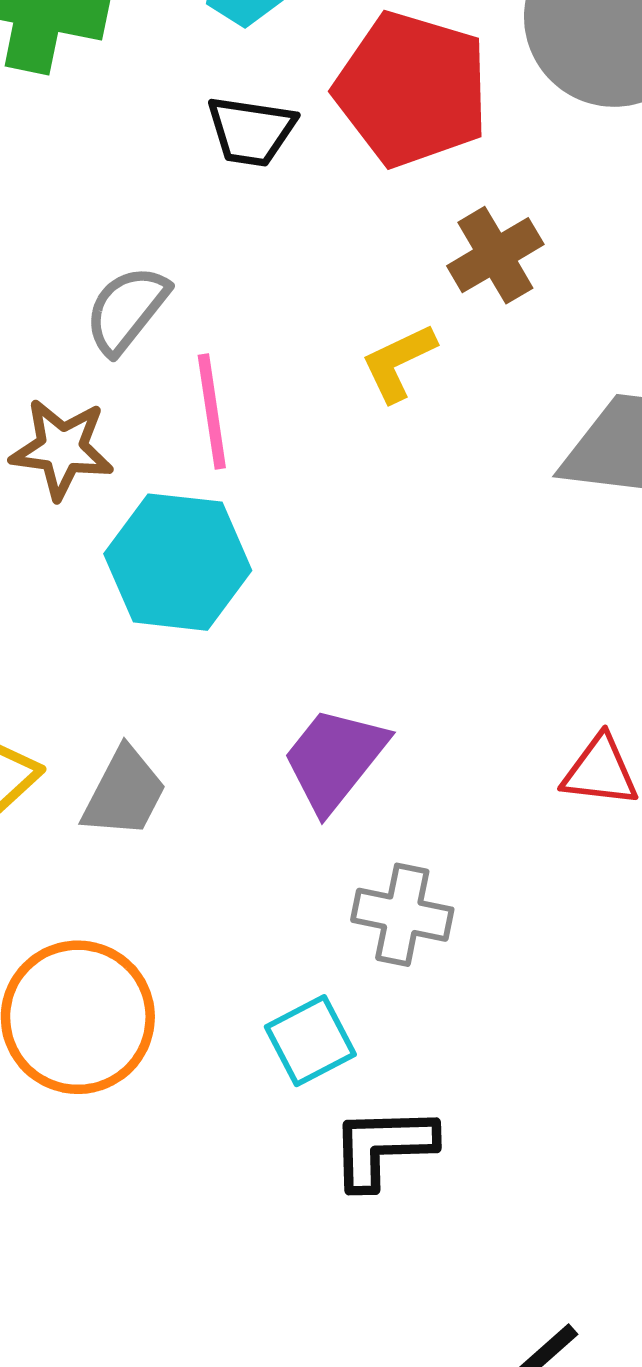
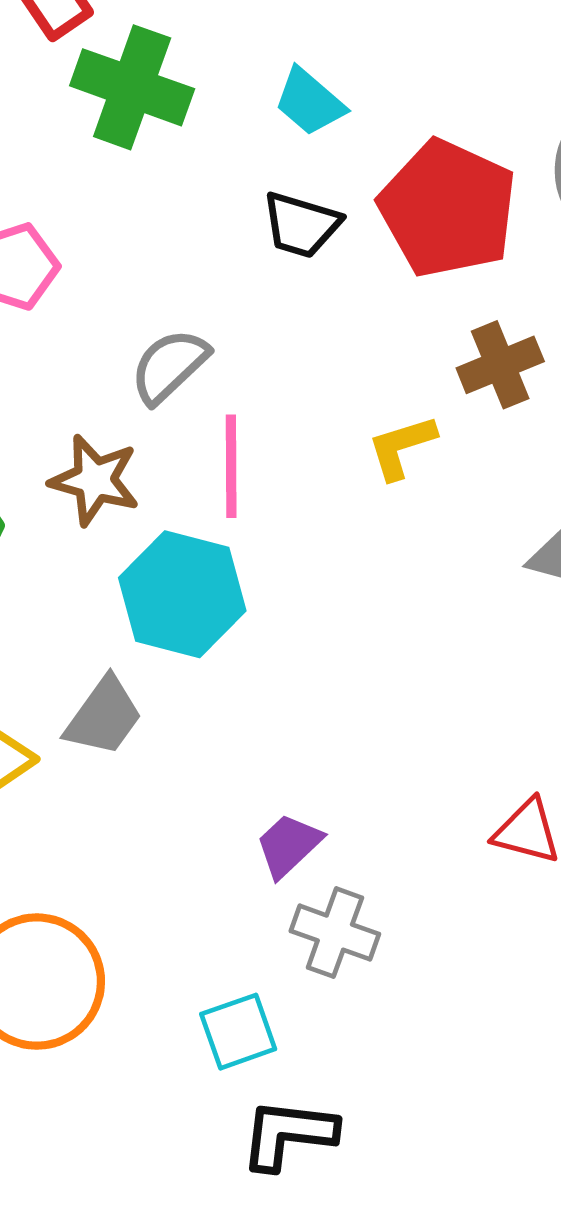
purple trapezoid: (335, 759) -> (289, 845), moved, size x0.7
gray trapezoid: (124, 793) -> (104, 716), moved

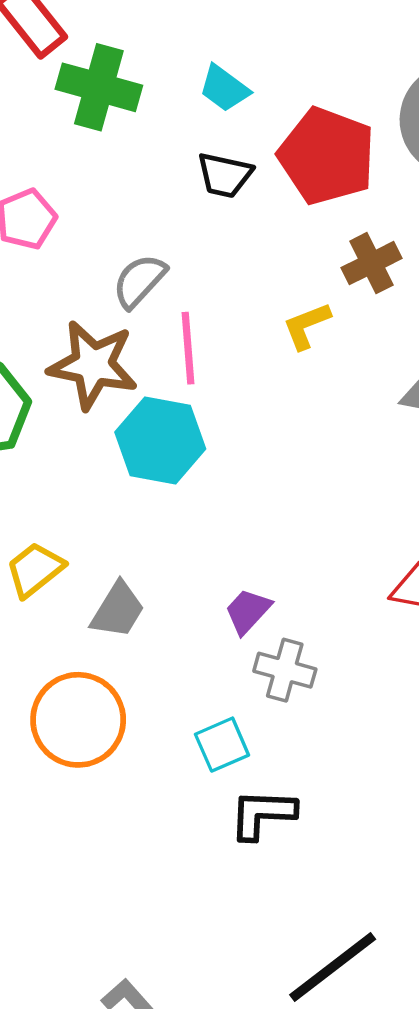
brown star: (95, 480) -> (93, 365), size x1.4
gray trapezoid: (104, 716) -> (118, 610), moved

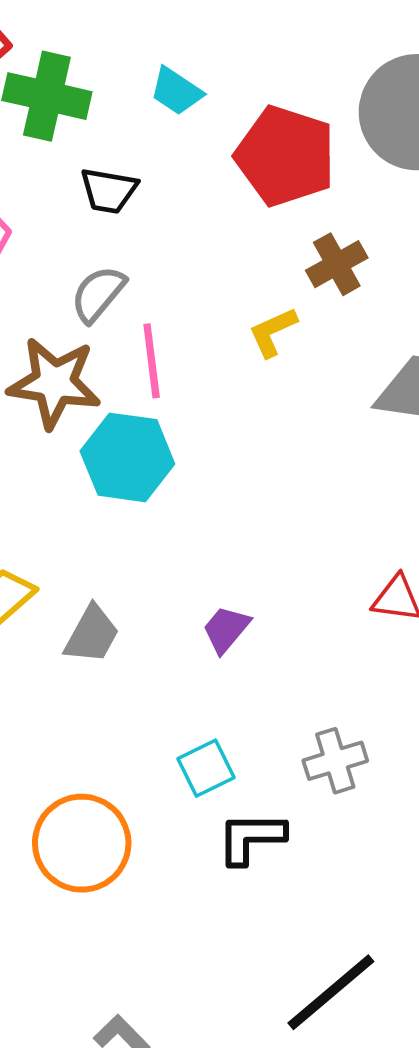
black trapezoid: (225, 175) -> (109, 191), moved
gray cross: (285, 670) -> (335, 761), moved, turned -30
orange circle: (78, 720) -> (82, 843), moved

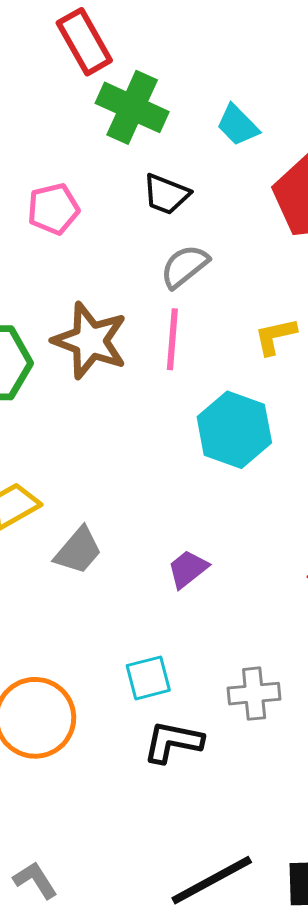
gray semicircle: (98, 294) -> (185, 266), moved
cyan hexagon: (127, 457) -> (234, 430), moved

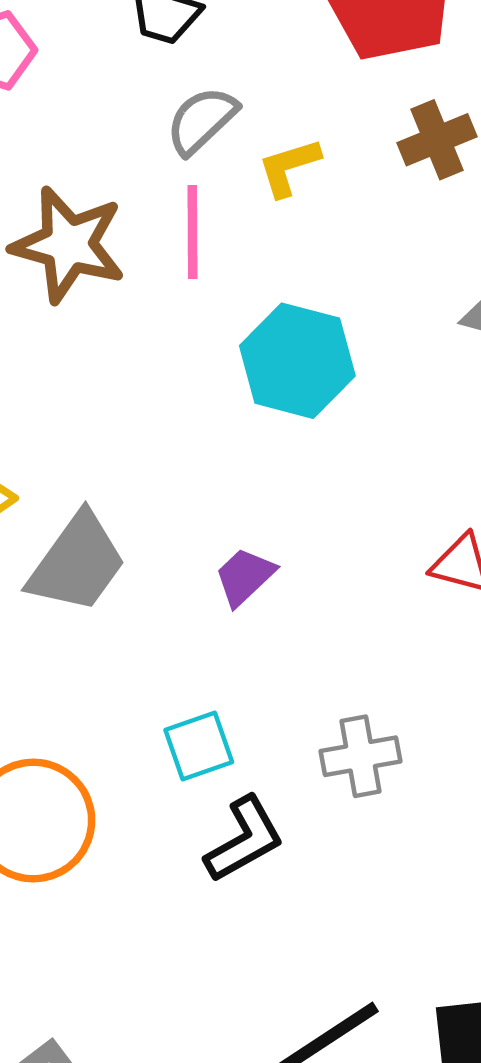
yellow L-shape: (275, 336) -> (289, 167), moved
gray trapezoid: (78, 551) -> (77, 563), size x1.4
black L-shape: (173, 742) -> (244, 839), turned 144

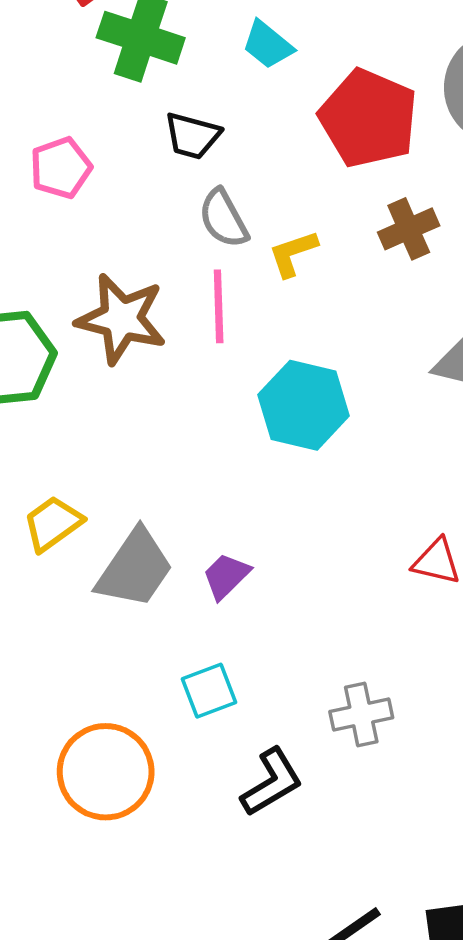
gray semicircle: (202, 120) -> (223, 219), turned -74
purple trapezoid: (245, 577) -> (226, 576), moved
cyan square: (199, 746) -> (209, 691), moved

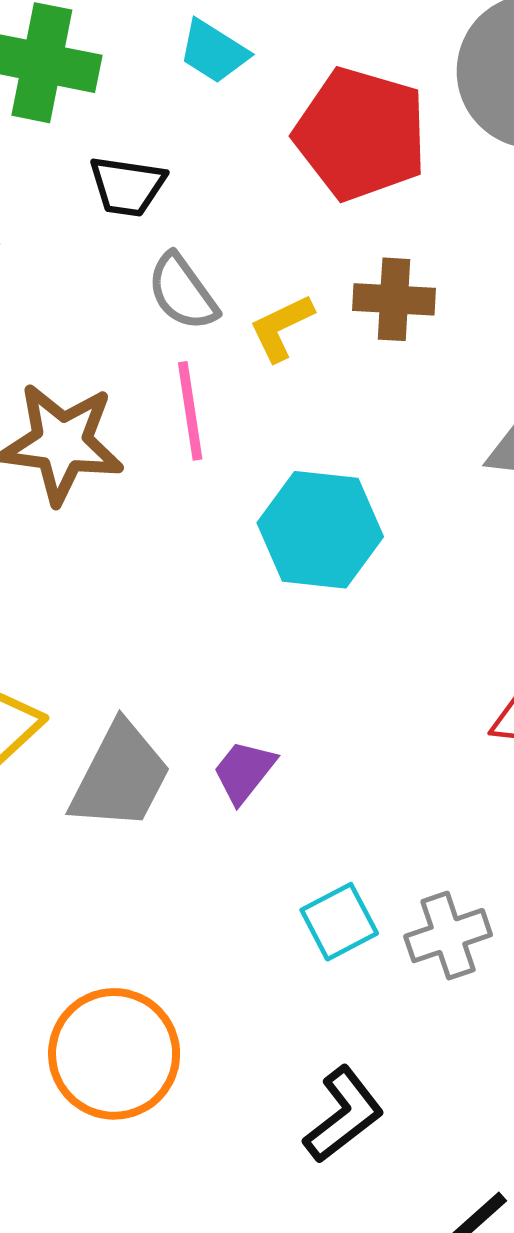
brown cross: (409, 229) -> (394, 299), moved, turned 34
cyan square: (209, 691) -> (339, 922), moved
black L-shape: (272, 782) -> (344, 1115), moved

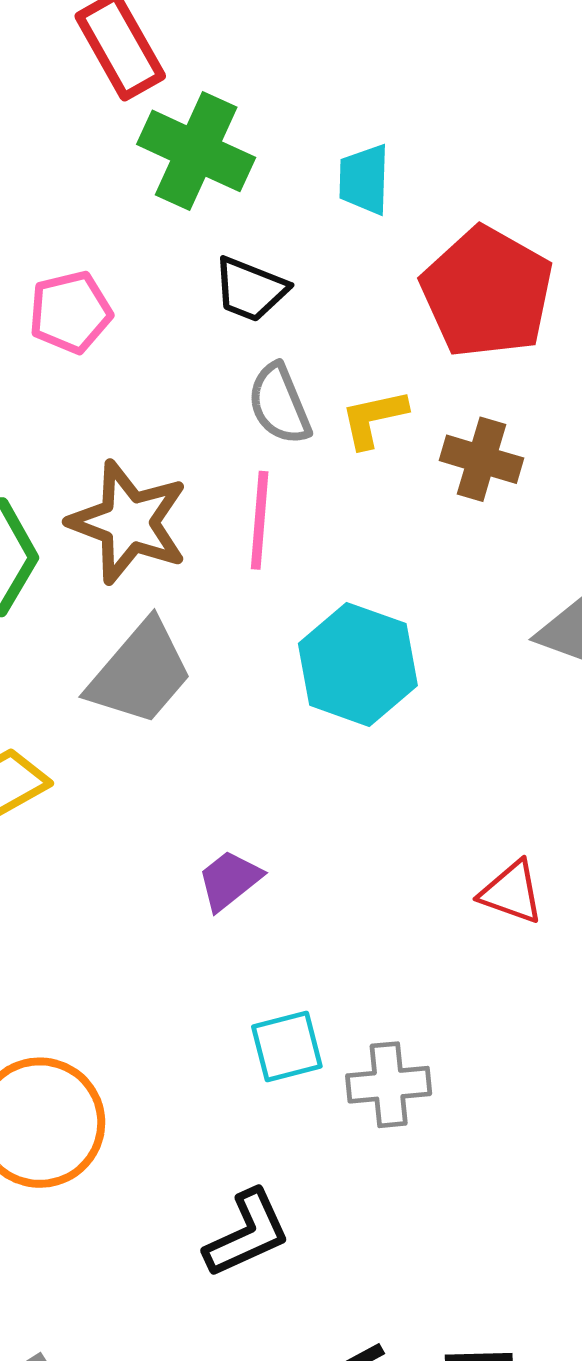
cyan trapezoid: (214, 52) -> (364, 179), turned 46
yellow L-shape: (281, 328) -> (374, 418), moved
gray trapezoid: (120, 776) -> (140, 673), moved

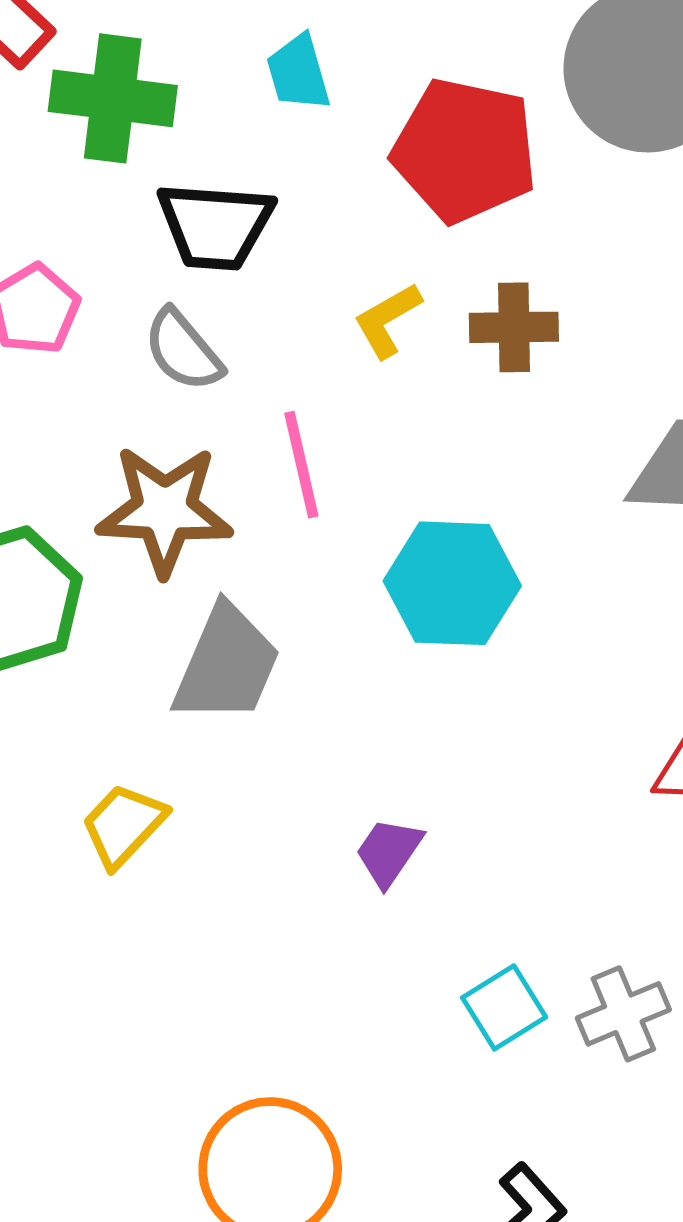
black trapezoid: (250, 289) -> (215, 226), size x1.4
gray semicircle: (279, 404) -> (183, 350), moved

